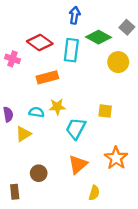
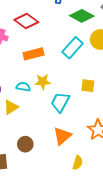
cyan rectangle: (71, 50) -> (72, 48), moved, turned 35

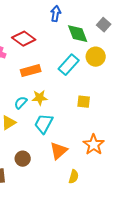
green diamond: (82, 16) -> (78, 34), turned 40
cyan semicircle: (23, 87) -> (21, 103), turned -56
cyan trapezoid: (60, 102) -> (44, 124), moved

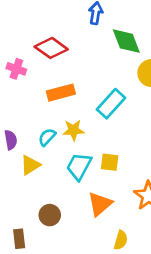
cyan rectangle: (69, 65) -> (111, 104), moved
yellow square: (84, 102) -> (110, 162), moved

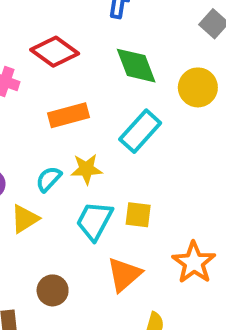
green diamond: (126, 41) -> (136, 66), moved

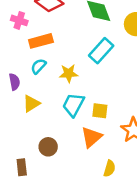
orange rectangle: (69, 115) -> (41, 41), moved
cyan semicircle: (49, 179) -> (39, 66), moved
yellow square: (138, 215) -> (100, 111), moved

